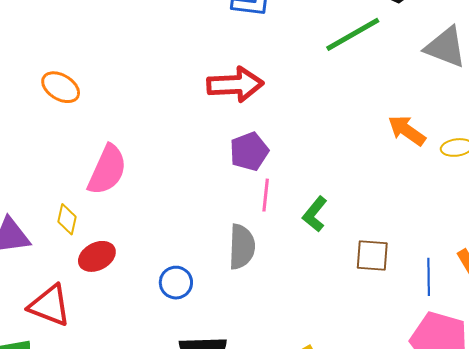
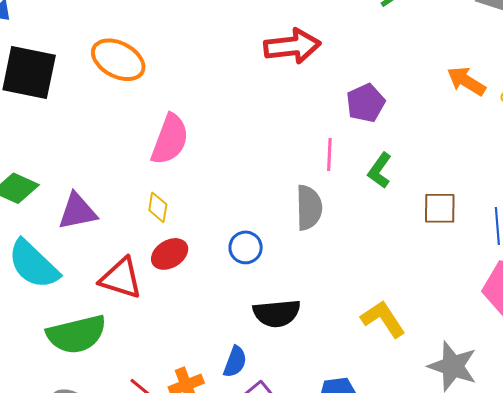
orange ellipse: (61, 87) -> (118, 60), size x1.4
purple pentagon: (249, 151) -> (366, 103), moved
yellow diamond: (67, 219) -> (158, 207), moved
red ellipse: (97, 256) -> (170, 254), moved

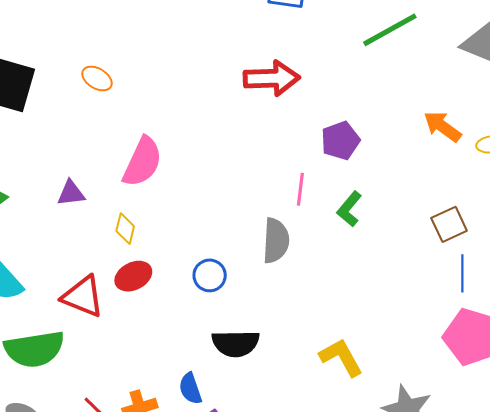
orange ellipse: (118, 60) -> (97, 79), size x0.6
brown square: (440, 208) -> (449, 224), moved, turned -30
purple triangle: (77, 211) -> (71, 193), moved, size x0.7
blue semicircle: (235, 362) -> (190, 389), turned 136

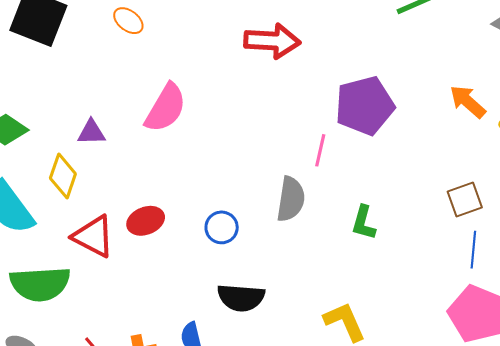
red arrow: (272, 78) -> (272, 41), moved
purple pentagon: (340, 141) -> (365, 106), size x1.5
green L-shape: (349, 209) -> (364, 223), moved, turned -30
yellow diamond: (125, 229) -> (63, 176), moved, size x1.4

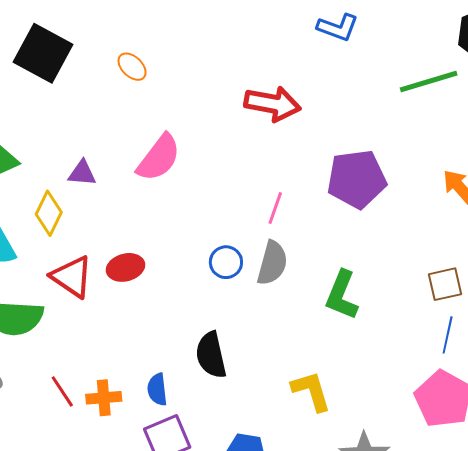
pink line: (320, 150) -> (275, 208), moved
green L-shape: (364, 223) -> (342, 295), size x1.4
blue circle: (222, 227) -> (226, 262), moved
black semicircle: (241, 298) -> (211, 355), turned 66

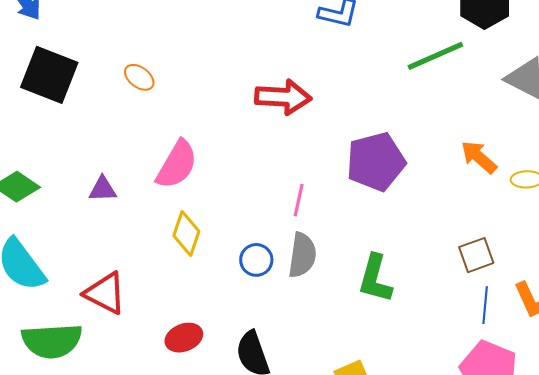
yellow diamond: (49, 213) -> (186, 234), moved
red ellipse: (126, 267) -> (184, 338), moved

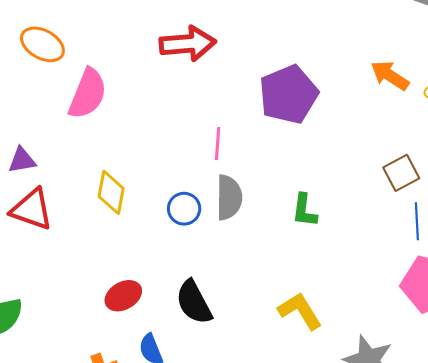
orange ellipse: (139, 77) -> (42, 44), size x1.4
pink semicircle: (177, 165) -> (88, 94), moved
green L-shape: (375, 279) -> (304, 210), size x0.7
red triangle: (105, 293) -> (32, 209), moved

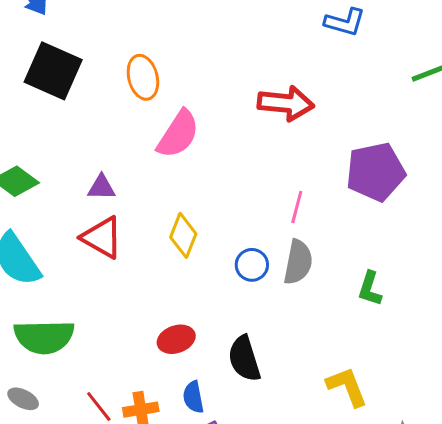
orange ellipse: (42, 44) -> (143, 77), turned 36

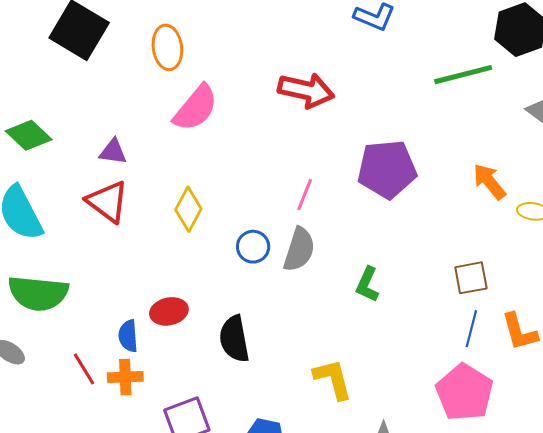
blue semicircle: (193, 397) -> (128, 336), moved

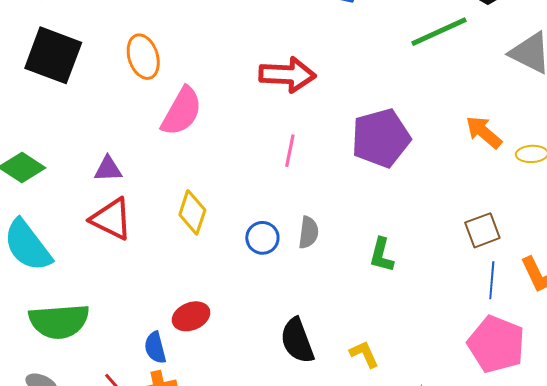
pink line: (305, 195) -> (290, 151), moved
gray semicircle: (299, 249) -> (308, 233), size x0.7
black semicircle: (234, 339) -> (297, 341), moved
yellow L-shape: (333, 379) -> (364, 354), size x0.7

